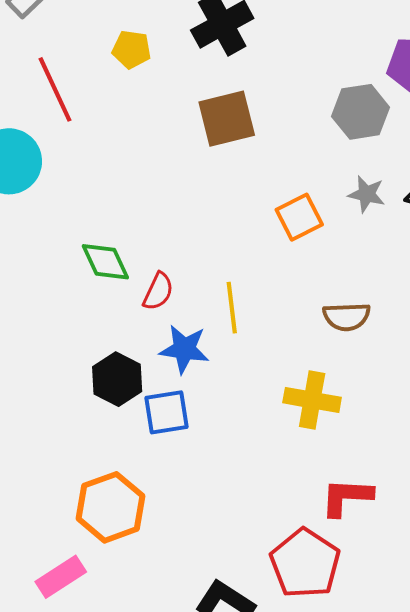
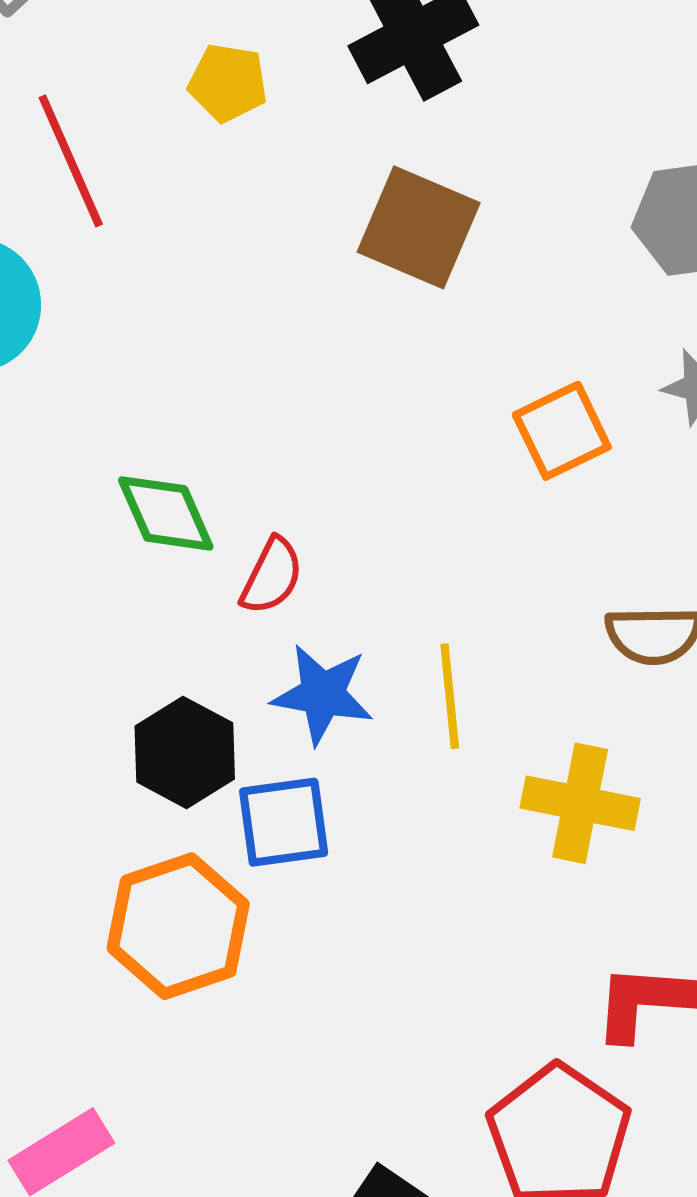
brown square: (227, 119) -> (419, 227), turned 36
yellow line: (232, 308) -> (450, 696), moved
orange hexagon: (111, 507) -> (178, 926), moved

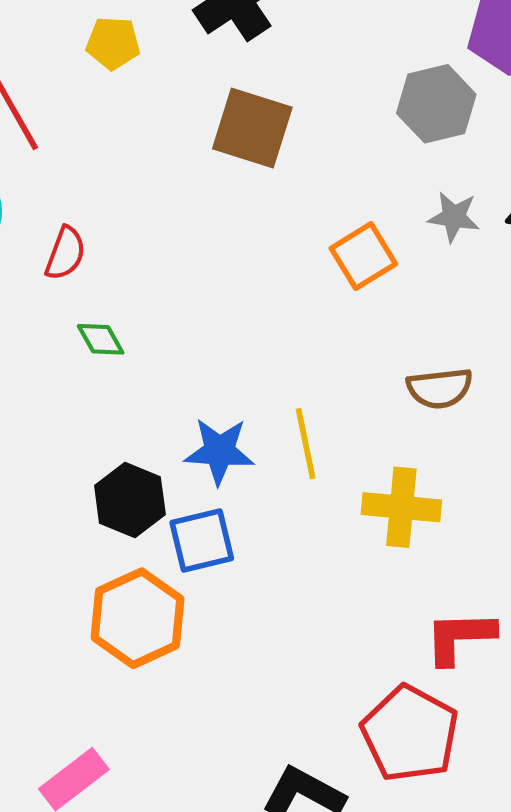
green diamond: (166, 513) -> (101, 339), size x0.7
red semicircle: (272, 576) -> (65, 253), moved

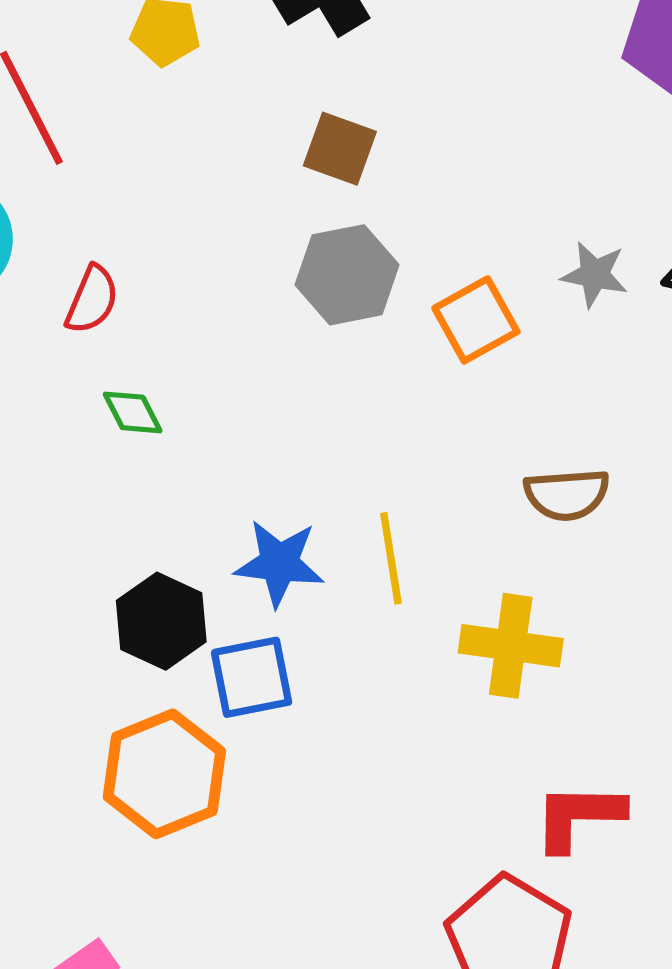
gray hexagon: (436, 104) -> (347, 275), moved
brown square: (252, 128) -> (340, 149), size x0.7

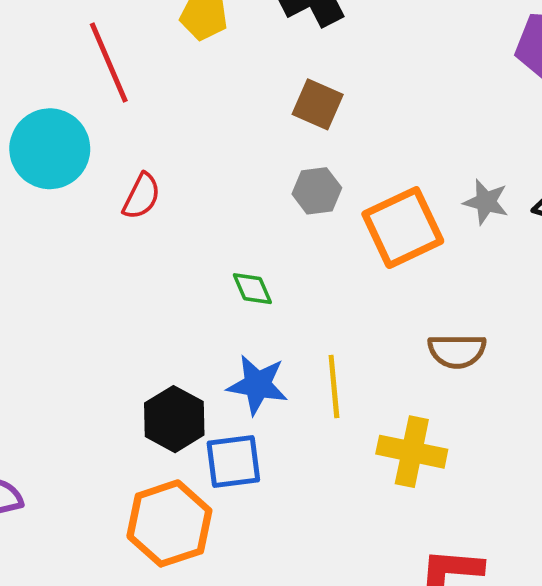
gray hexagon: (347, 275) -> (317, 191), size x0.7
orange square: (476, 320) -> (403, 228), size x1.4
green diamond: (133, 412) -> (252, 289), moved

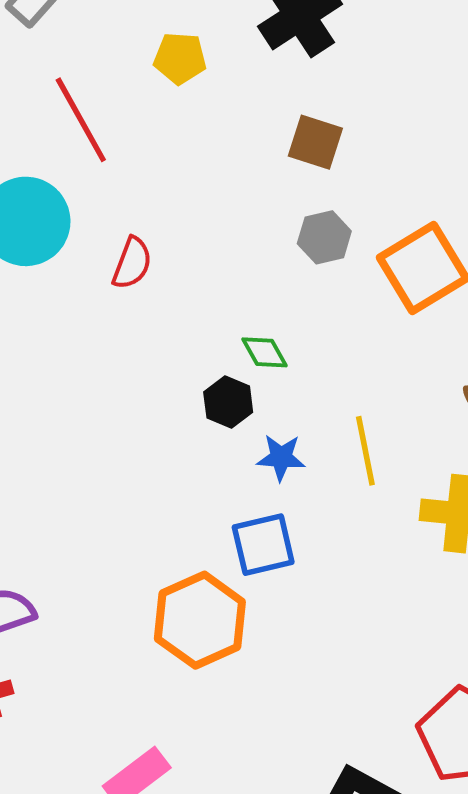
blue star: (257, 385) -> (281, 457), size x0.7
black hexagon: (174, 419) -> (228, 402), moved, size x0.7

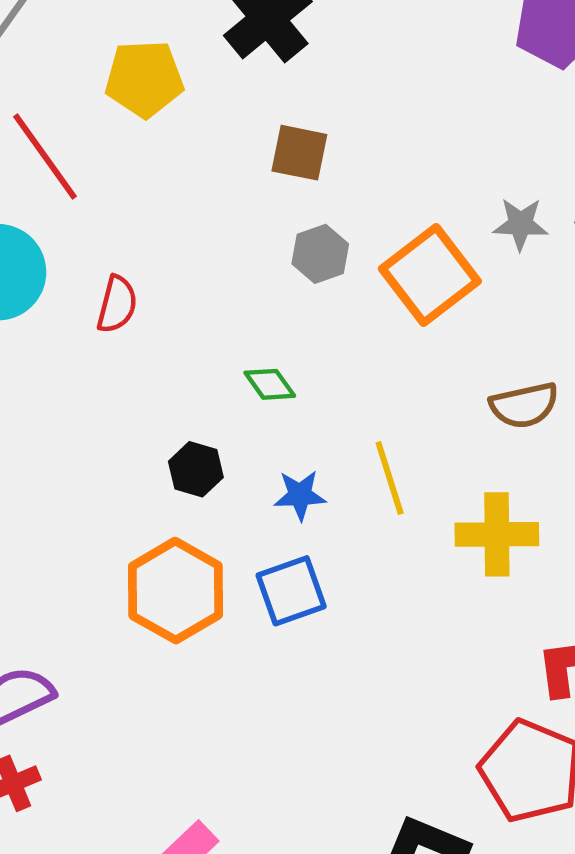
yellow pentagon: (180, 58) -> (144, 79), size x1.4
black hexagon: (228, 402) -> (196, 469), moved
orange hexagon: (200, 620) -> (175, 591), moved

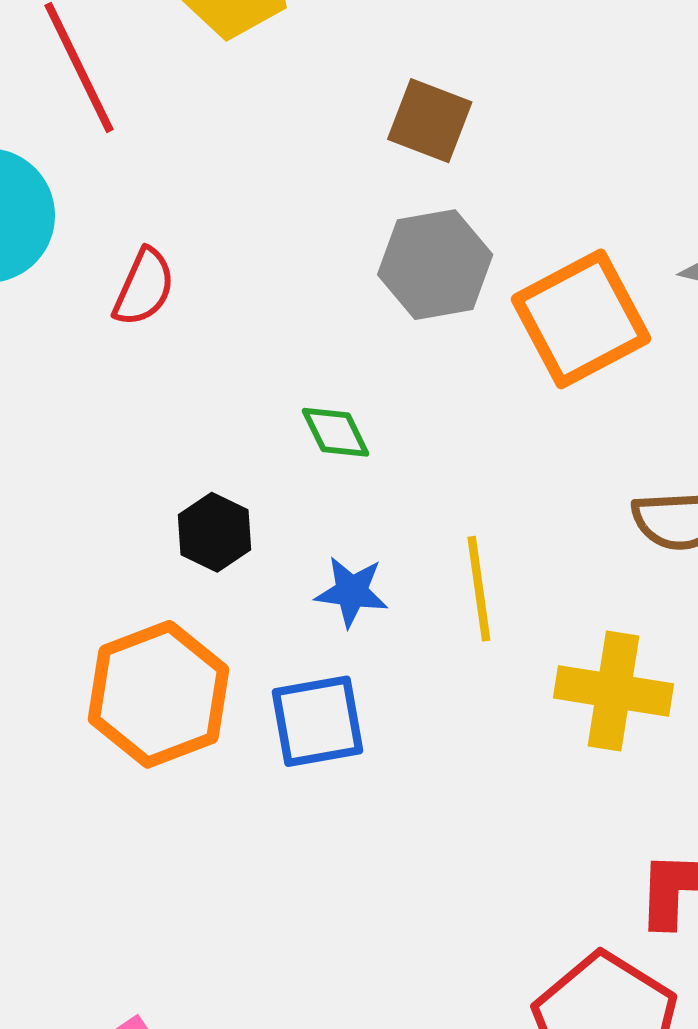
gray hexagon: (320, 254) -> (435, 265), size x1.4

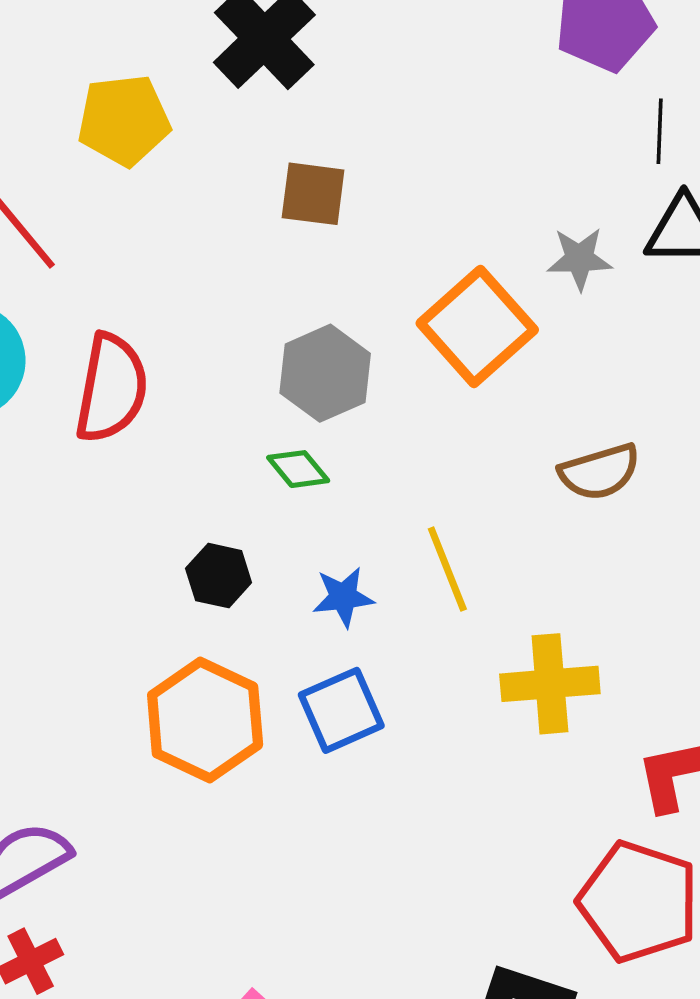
gray hexagon: (435, 265) -> (325, 373), moved
red semicircle: (144, 287) -> (111, 388), size x1.6
yellow cross: (614, 691) -> (550, 684), moved

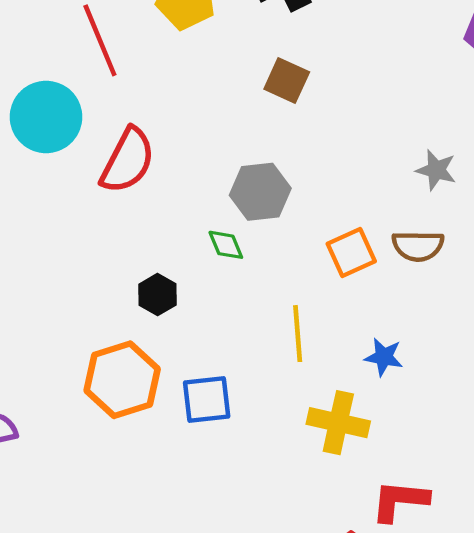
orange square: (477, 326) -> (351, 253), moved, size x0.7
brown semicircle: (600, 472) -> (418, 246), moved
blue star: (343, 597) -> (384, 357), moved

